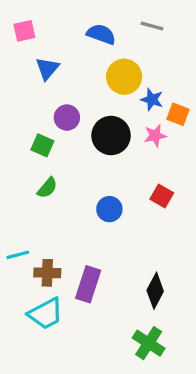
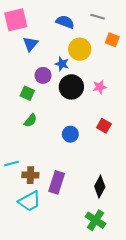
pink square: (24, 31) -> (16, 20), size x1.6
blue star: (152, 100) -> (62, 64), moved
orange square: (178, 114) -> (112, 40), moved

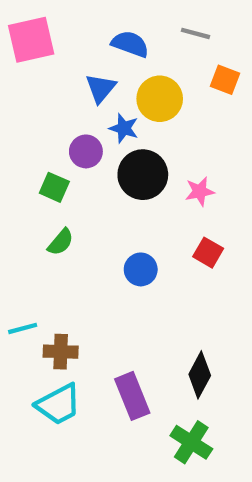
blue triangle: (30, 44) -> (101, 88), moved
pink star: (100, 87) -> (200, 191), moved
purple rectangle: (57, 182) -> (132, 396), moved, turned -40

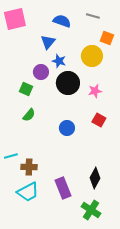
yellow circle: (160, 99) -> (92, 56), moved

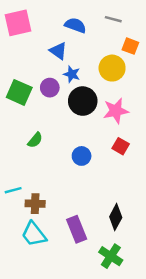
blue triangle: (48, 42) -> (58, 51), turned -35
green square: (26, 89) -> (19, 92), moved, size x1.5
pink star: (95, 91) -> (116, 111), size x1.5
cyan trapezoid: (28, 192) -> (34, 234), turned 80

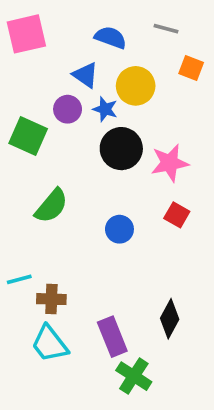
yellow circle: (112, 68) -> (136, 86), moved
purple circle: (50, 88) -> (68, 109), moved
green semicircle: (35, 140) -> (51, 206), size x1.5
green cross: (111, 256) -> (134, 376), moved

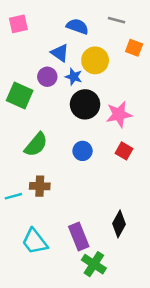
pink square: (26, 34) -> (18, 24), size x0.7
blue circle: (119, 229) -> (83, 151), moved
brown cross: (51, 299) -> (40, 186), moved

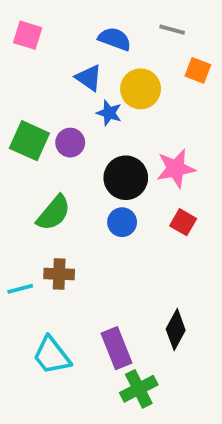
pink square: (18, 24) -> (28, 35), turned 30
purple circle: (47, 77) -> (70, 143), moved
black circle: (85, 104) -> (126, 178), moved
green cross: (94, 264) -> (139, 389), turned 30

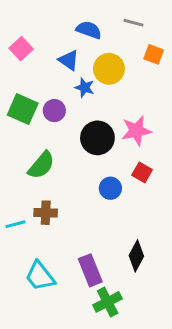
pink square: (28, 35) -> (21, 49), moved, turned 30
blue circle: (122, 222) -> (110, 188), moved

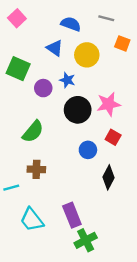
pink square: (21, 49) -> (17, 18), moved
blue star: (85, 88) -> (67, 80), moved
green square: (23, 109) -> (18, 69), moved
cyan line: (15, 224) -> (11, 188), moved
black diamond: (136, 256) -> (109, 177), moved

